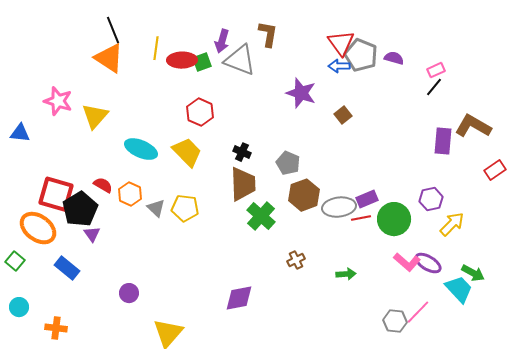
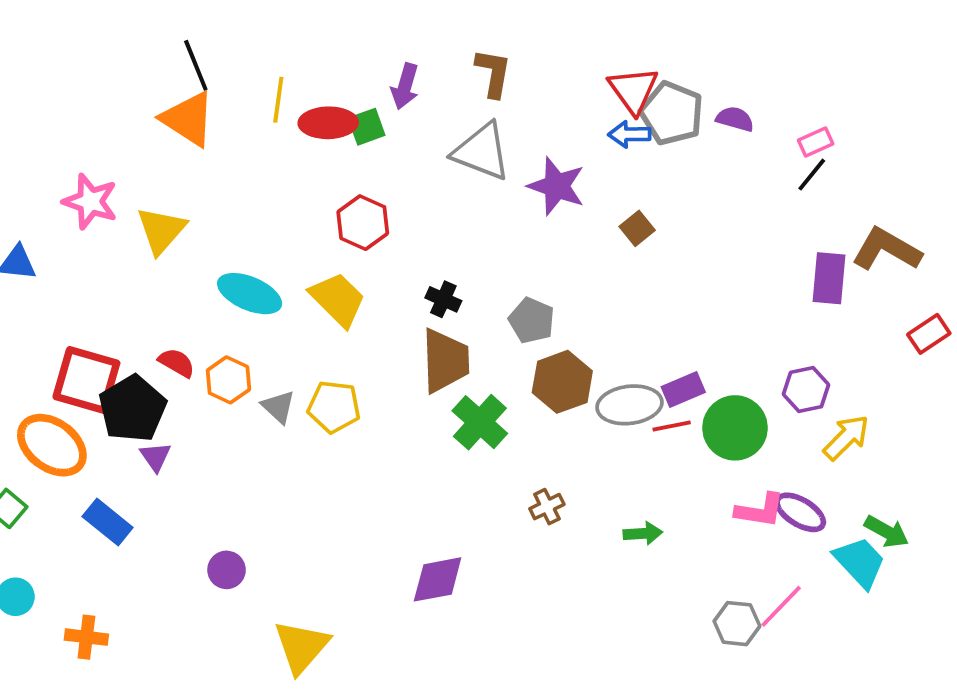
gray triangle: (240, 60) -> (482, 152), moved
pink L-shape: (407, 262) -> (760, 510), turned -32

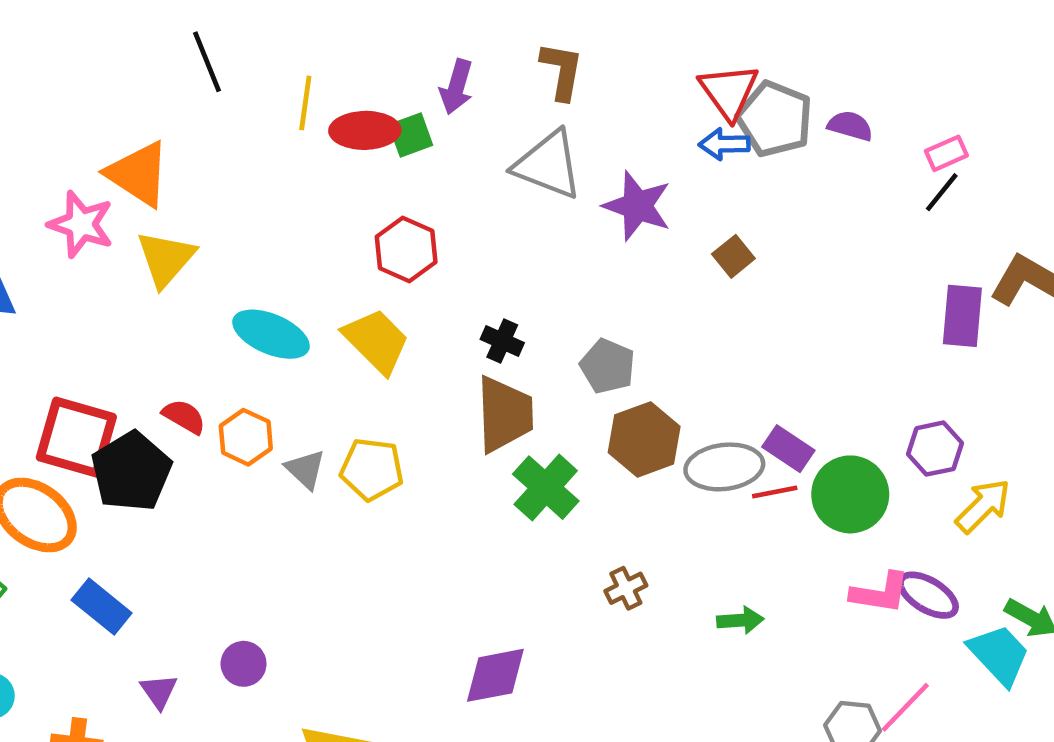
orange triangle: (188, 119) -> (138, 174), moved
purple rectangle: (683, 390) -> (788, 449), turned 57
purple triangle: (156, 457) -> (159, 691), moved

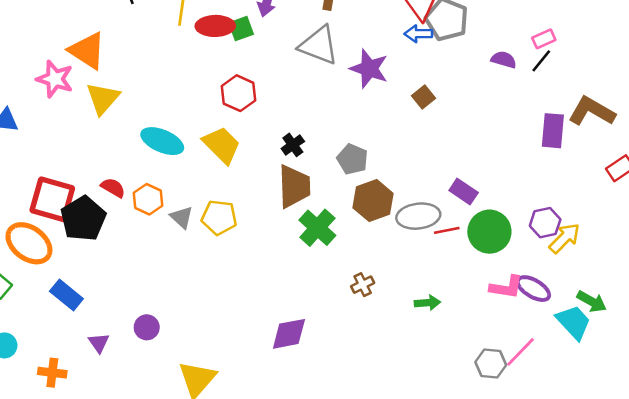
purple semicircle: (850, 126) -> (504, 60), moved
black cross: (502, 341) -> (293, 145), turned 30
purple rectangle: (788, 449) -> (464, 192), moved
purple hexagon: (935, 449) -> (545, 223), moved

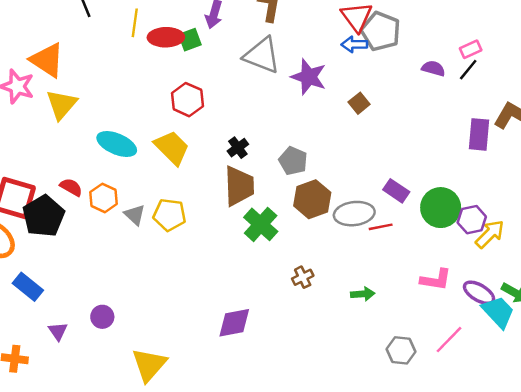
green circle: (489, 232) -> (441, 208), moved
purple ellipse: (533, 289) -> (479, 293), moved
gray hexagon: (491, 364) -> (401, 350), moved

